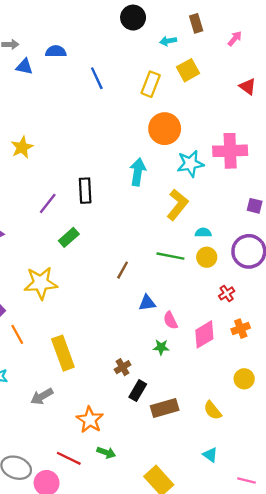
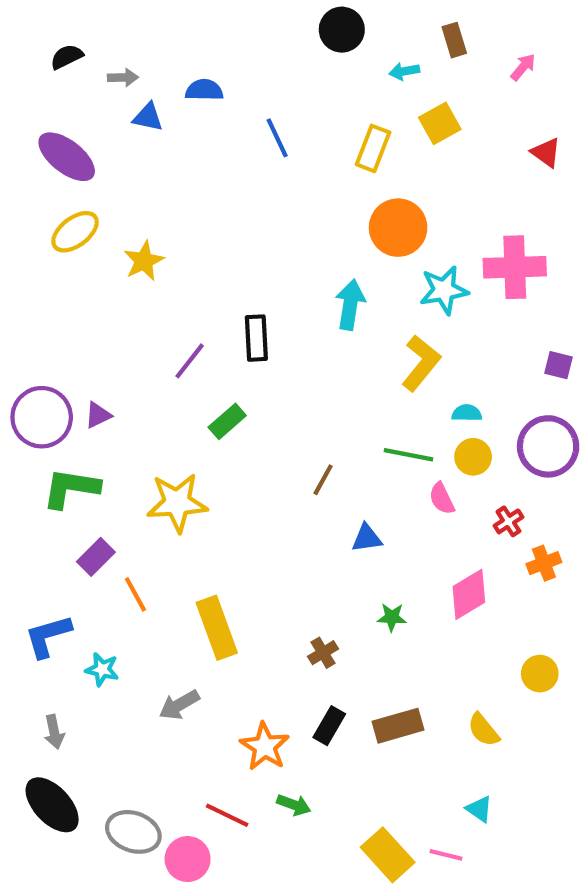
pink semicircle: (170, 320) -> (442, 498), moved
orange cross: (241, 329) -> (544, 563), moved
black rectangle: (138, 391) -> (329, 726), moved
pink line: (246, 481) -> (446, 855), moved

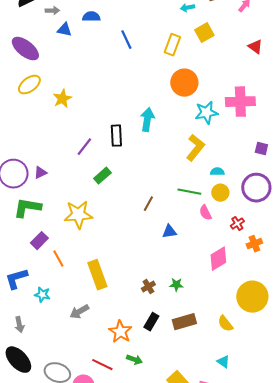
cyan arrow: (350, 305) -> (147, 120), moved
green star: (392, 617) -> (176, 285), moved
yellow circle: (540, 674) -> (252, 297), size x1.8

